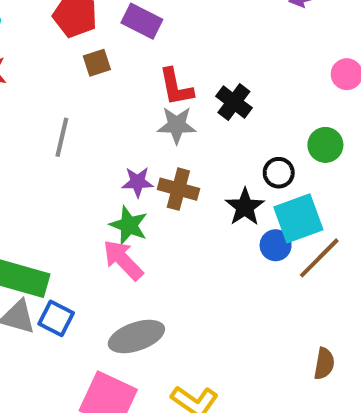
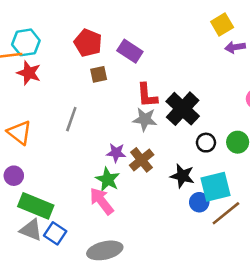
black cross: (234, 102) -> (183, 109), size x1.5
black circle: (279, 173) -> (206, 143), moved
brown cross: (178, 189) -> (142, 160), turned 30
black star: (245, 207) -> (182, 176), turned -30

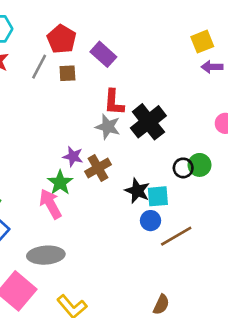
gray line: (71, 119) -> (39, 67), moved
black circle: (206, 143) -> (183, 168), moved
cyan square: (215, 187) -> (158, 196), moved, size x0.7

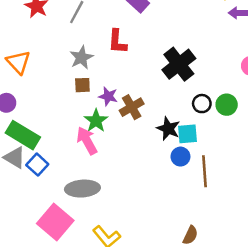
brown square: (67, 73) -> (82, 85), moved
red L-shape: (114, 102) -> (117, 42), moved
gray star: (108, 127) -> (81, 58), moved, turned 30
black circle: (183, 168) -> (202, 104), moved
brown line: (176, 236) -> (205, 171), turned -64

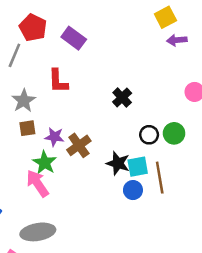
black cross: (179, 64) -> (122, 97), size x0.6
brown line: (205, 171) -> (160, 178), moved

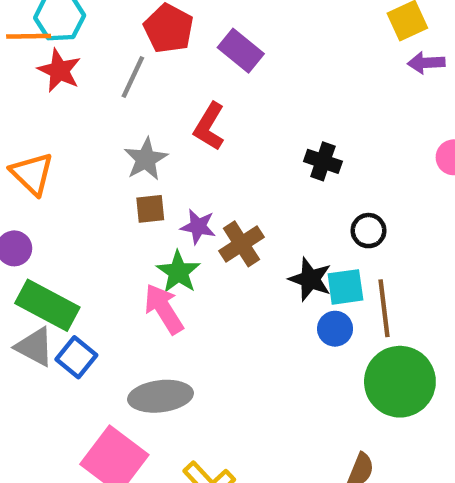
red L-shape: (58, 81) -> (209, 127), turned 30
black cross: (122, 97) -> (323, 161), turned -30
green circle: (174, 133) -> (400, 382), moved, size x1.8

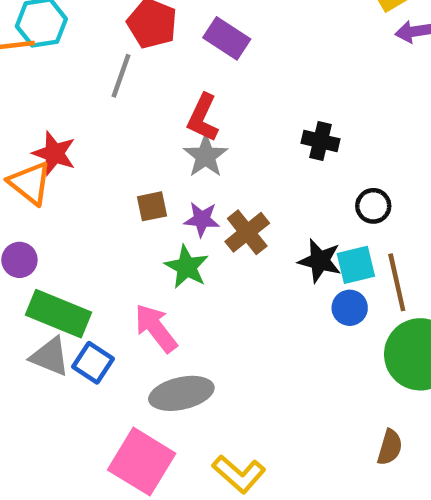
red star: (59, 70) -> (54, 153), moved
gray star: (146, 159) -> (206, 156), moved
pink arrow: (164, 309) -> (156, 328), moved

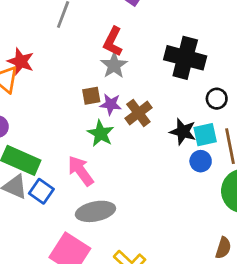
black cross: (321, 141) -> (185, 58), size x1.8
brown square: (152, 206) -> (91, 96), moved

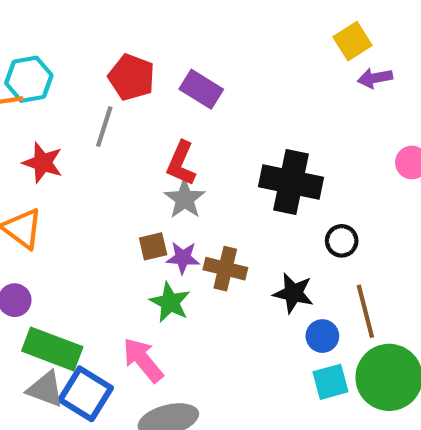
red star: (21, 61) -> (43, 163), moved
brown cross: (138, 113) -> (225, 269), turned -36
cyan square: (205, 135) -> (331, 382), moved
blue square: (41, 191) -> (86, 394), size x1.4

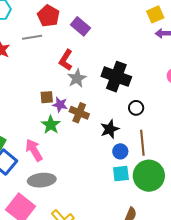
gray line: (104, 127) -> (32, 37), turned 54
gray star: (185, 199) -> (77, 78), moved
black star: (293, 293) -> (110, 129), turned 30

